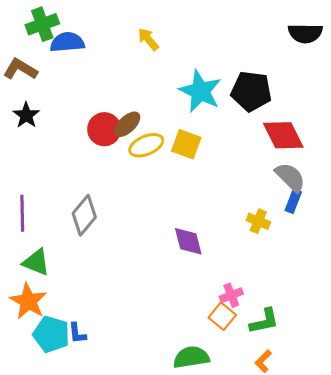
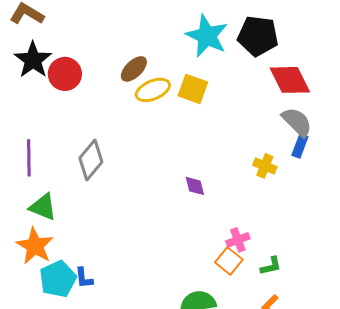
black star: (26, 115) -> (33, 60), size x1.4
red circle: (104, 129) -> (65, 74), moved
purple diamond: (188, 241) -> (195, 186), size x0.7
green L-shape: (264, 321) -> (271, 266), size x0.7
cyan pentagon: (51, 334) -> (58, 279), turned 30

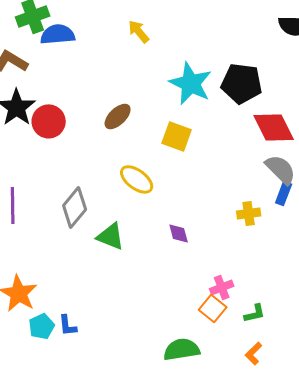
yellow ellipse: (153, 90) -> (137, 179), moved, turned 60
yellow cross: (265, 166) -> (249, 213), turned -30
green triangle: (43, 207) -> (111, 236), moved
cyan pentagon: (58, 279) -> (42, 326), size x0.7

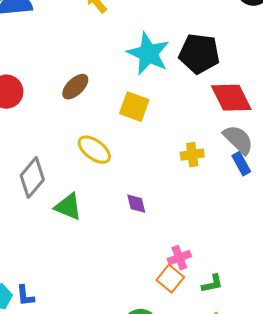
blue rectangle: (284, 193) -> (241, 164), turned -50
yellow cross: (249, 213) -> (192, 155), moved

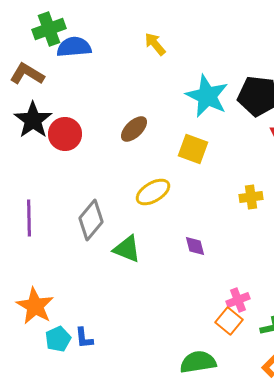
yellow ellipse: (94, 150) -> (153, 192), turned -68

